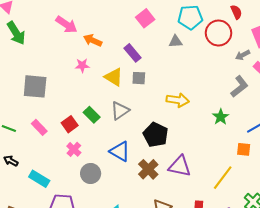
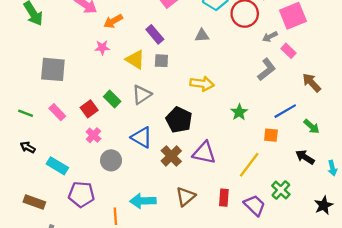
orange arrow: (93, 40) -> (113, 21), turned -54
gray triangle: (176, 41) -> (202, 35), moved
green star: (221, 117) -> (239, 112), moved

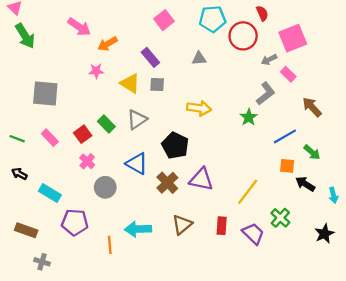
green star: (239, 112) -> (249, 117), moved
orange square: (271, 135) -> (287, 166), moved

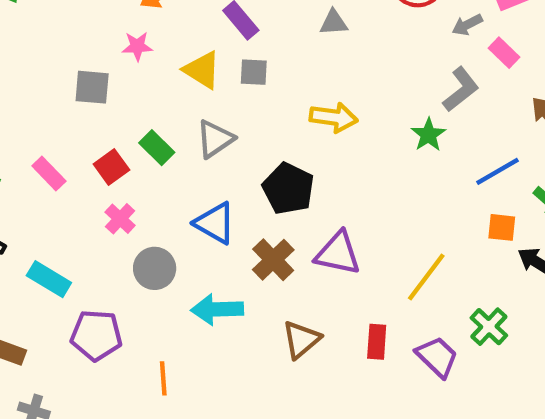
gray square: (45, 94) -> (92, 87), moved, size x0.7
cyan arrow: (138, 229) -> (217, 309), moved

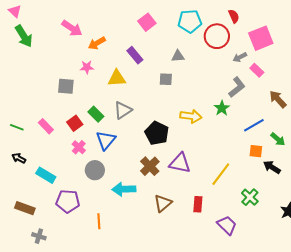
yellow triangle: (202, 70) -> (117, 78), turned -36
gray square: (254, 72) -> (166, 79), moved
yellow arrow: (334, 117) -> (191, 116), moved
blue triangle: (215, 223) -> (106, 140), moved, turned 40
purple trapezoid: (437, 357) -> (227, 225), moved

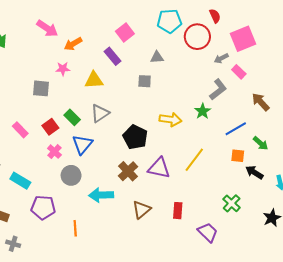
pink square: (147, 22) -> (125, 32), moved
yellow line: (221, 174) -> (194, 160), moved

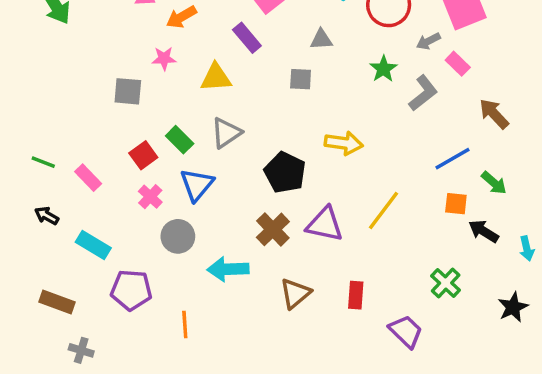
green star: (203, 111) -> (383, 69), moved
pink rectangle: (20, 130) -> (88, 178), moved

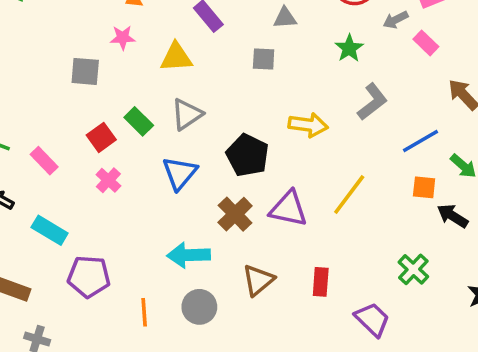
gray L-shape: (423, 93) -> (372, 102), moved
blue triangle: (197, 185) -> (180, 173), moved
gray circle: (178, 236) -> (199, 307), moved

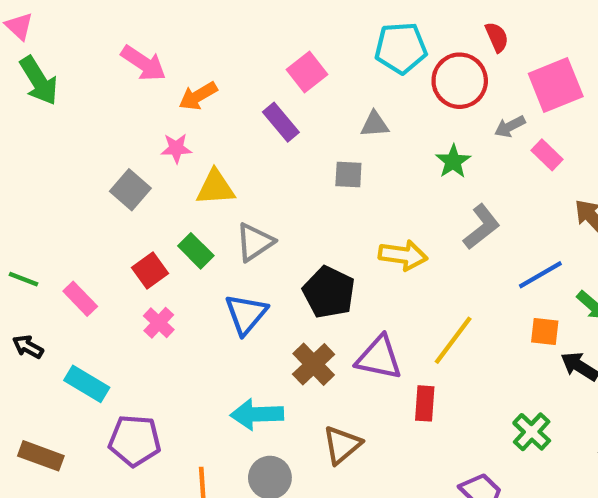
yellow triangle: (176, 57) -> (215, 188), moved
gray square: (85, 71) -> (130, 190), turned 36
red rectangle: (321, 282) -> (425, 403), moved

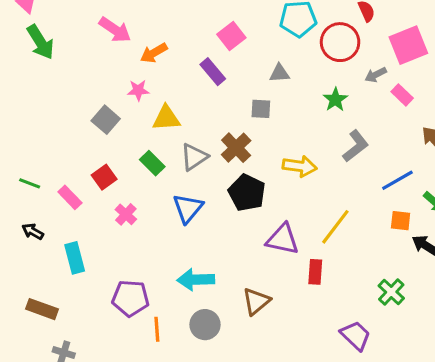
red square: (150, 270) -> (104, 177), moved
brown cross: (314, 364) -> (236, 148), moved
cyan rectangle: (87, 384) -> (75, 258), turned 44
purple pentagon: (135, 441) -> (131, 298), moved

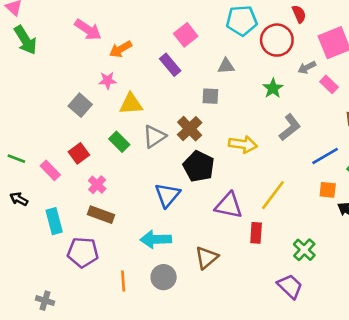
blue triangle: (188, 208) -> (167, 195), moved
green cross: (391, 292) -> (304, 250), moved
purple pentagon: (131, 298) -> (83, 252), moved
brown rectangle: (42, 309) -> (101, 215), moved

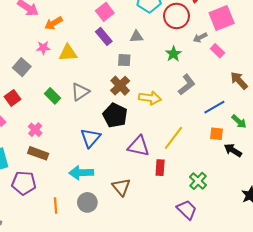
purple rectangle: (170, 65) -> (104, 36), moved
yellow triangle: (131, 104) -> (68, 53), moved
brown cross: (190, 129) -> (120, 86), moved
red square: (79, 153) -> (13, 98), moved
brown triangle: (207, 258) -> (121, 187), turned -30

